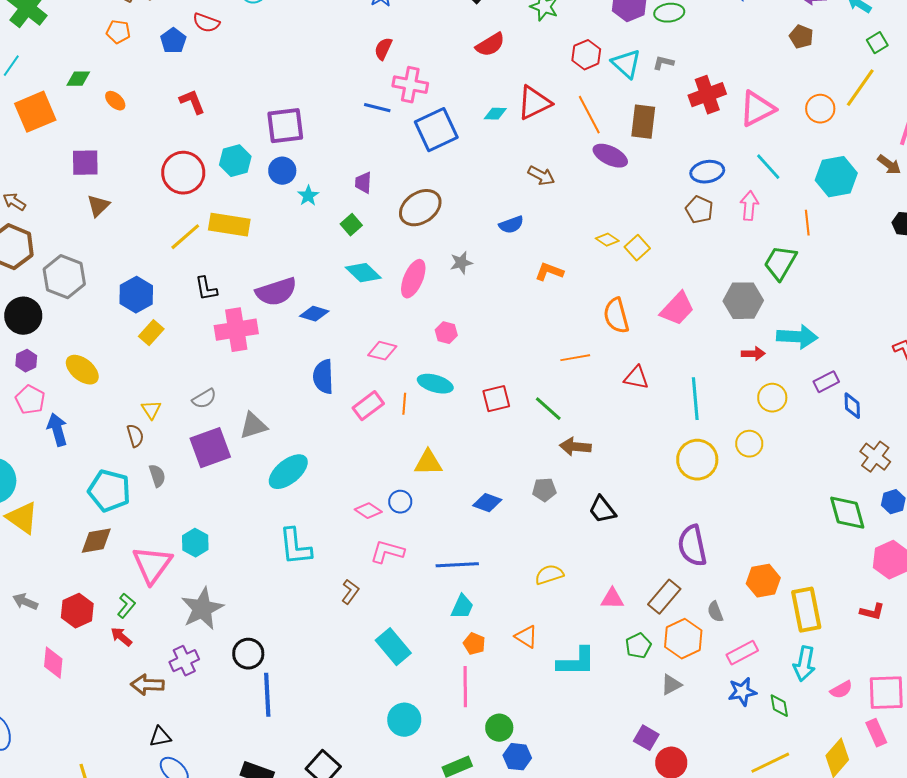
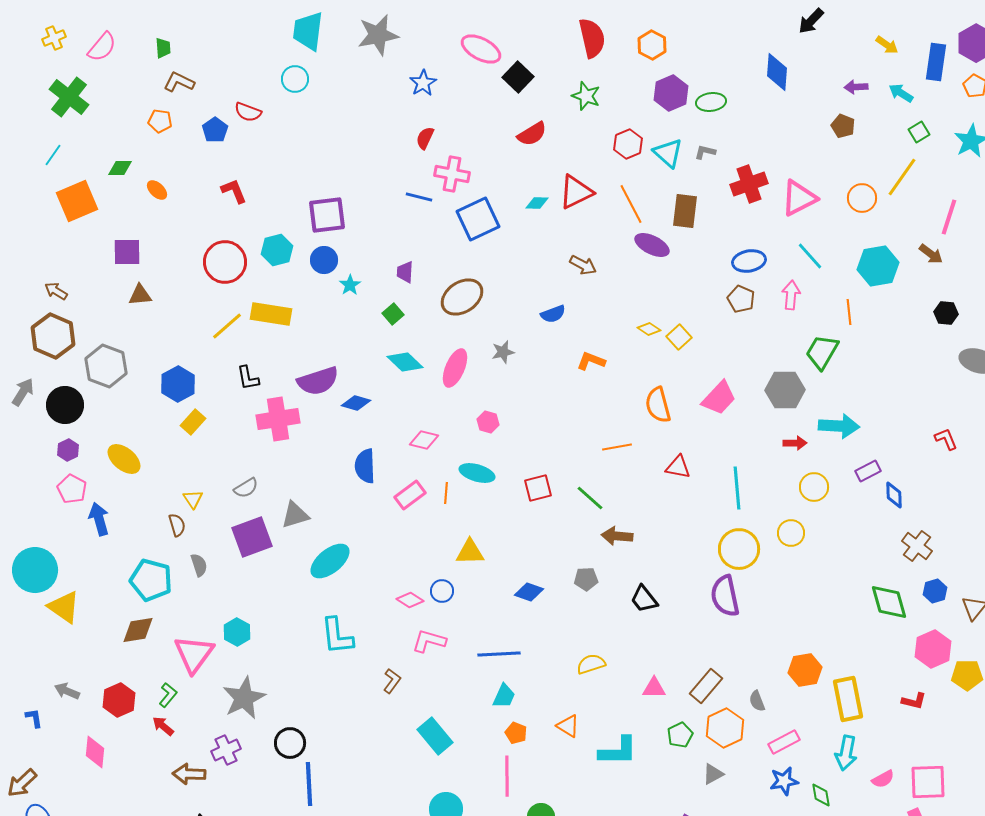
brown triangle: (98, 206) -> (140, 295), turned 40
purple semicircle: (692, 546) -> (725, 596), moved

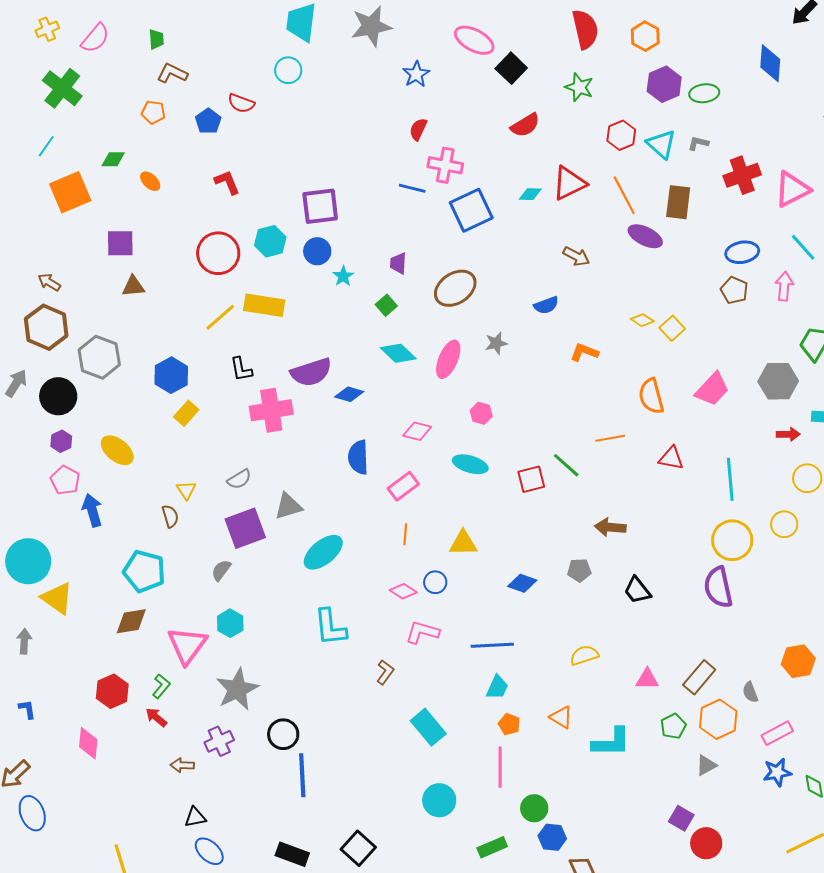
orange line: (446, 493) -> (405, 534), moved
green line: (590, 498) -> (566, 465), moved
gray semicircle: (199, 565) -> (221, 570), moved, turned -125
gray arrow: (67, 691) -> (24, 641), moved, turned 70
brown arrow: (189, 774) -> (182, 765), size x0.7

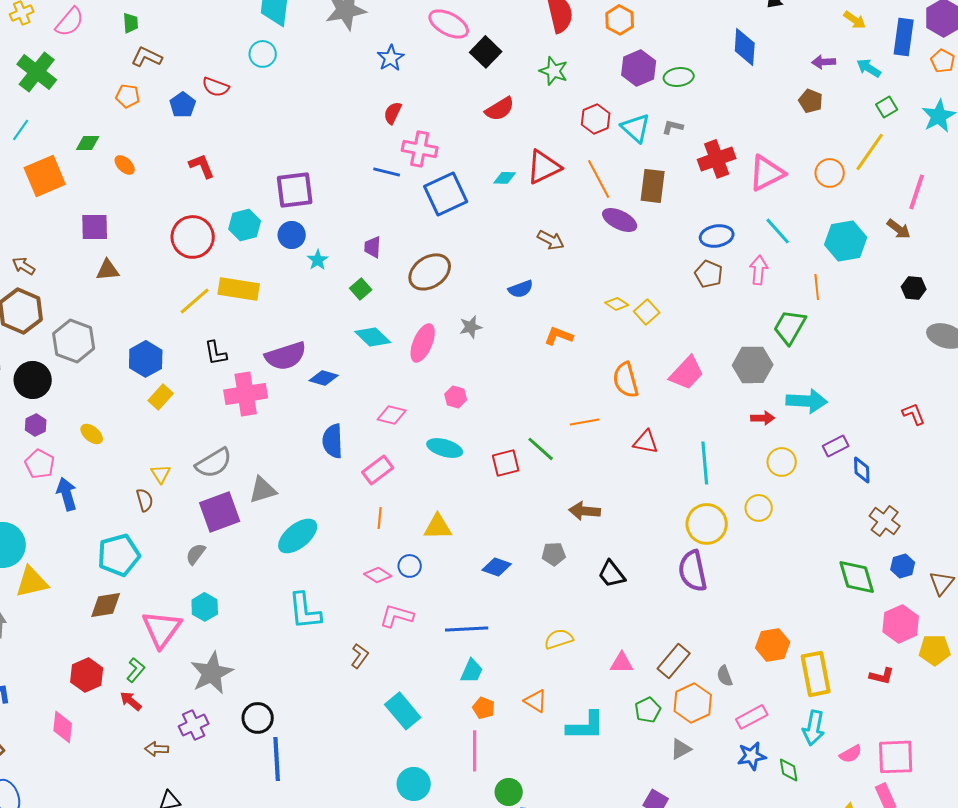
yellow ellipse: (117, 450) -> (92, 434), size x0.7
gray semicircle: (239, 479) -> (214, 463), size x1.5
cyan pentagon: (144, 571) -> (119, 555), turned -30
yellow triangle: (57, 598) -> (32, 582), turned -48

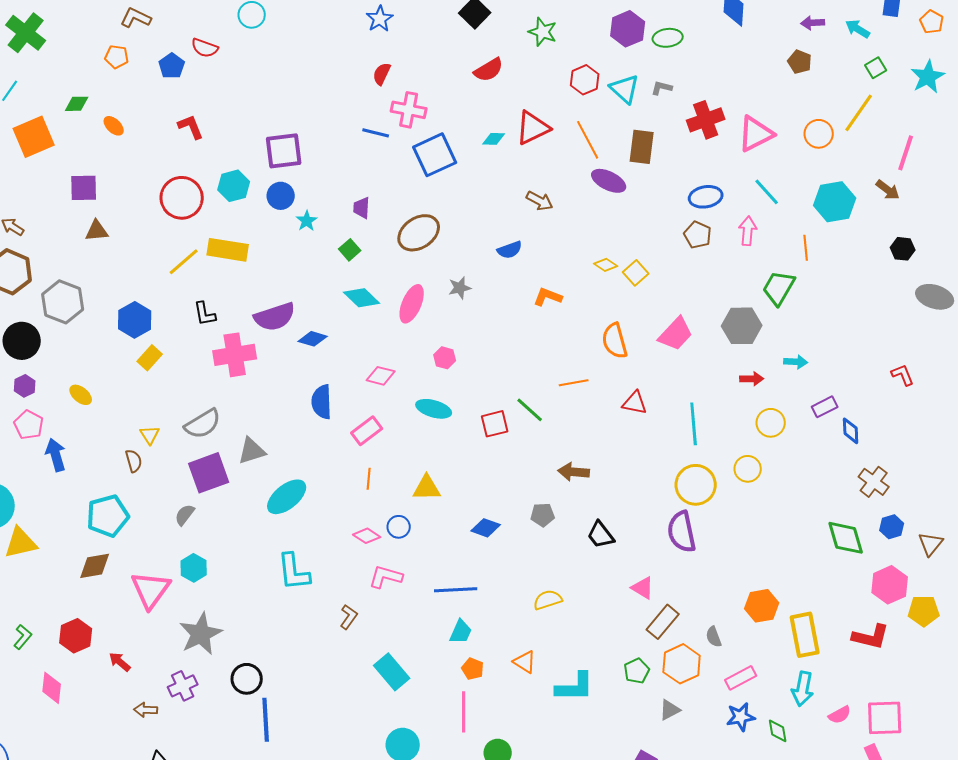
cyan arrow: (807, 401) -> (796, 362), size x0.6
pink triangle: (622, 663) -> (643, 588), moved, turned 30
green L-shape: (136, 670) -> (23, 637), moved
red L-shape: (882, 676) -> (871, 637), size x1.5

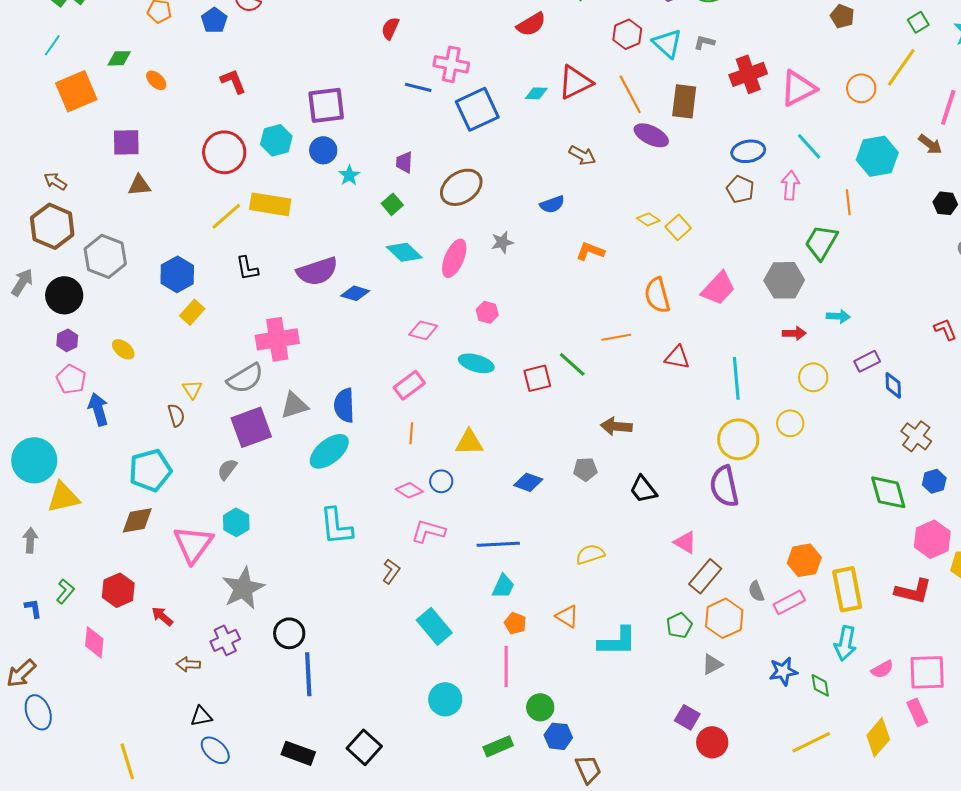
red semicircle: (382, 74) -> (390, 28), moved
pink cross: (235, 355) -> (277, 339), moved
blue semicircle: (322, 402) -> (344, 405), moved
pink rectangle: (741, 678) -> (789, 602), moved

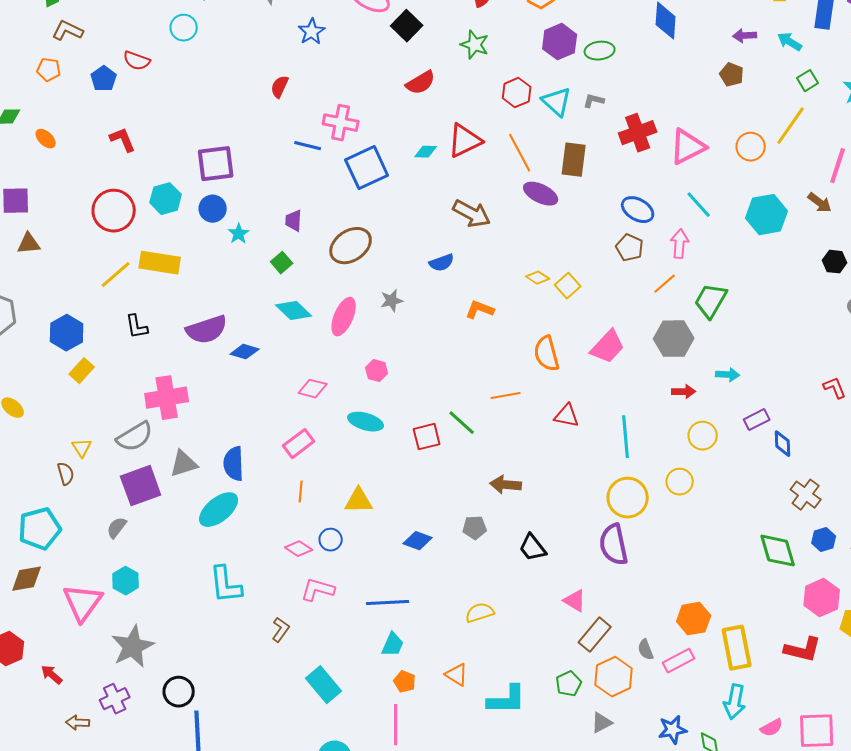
blue ellipse: (748, 151) -> (638, 210), turned 40
brown arrow: (582, 155) -> (472, 214), size x1.4
orange line: (848, 202) -> (665, 284), moved, turned 55

